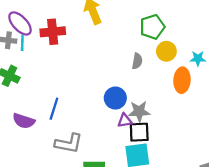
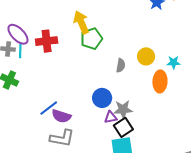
green pentagon: (152, 27) -> (91, 39), moved
blue line: (54, 109) -> (49, 108), turned 36
purple semicircle: (24, 121) -> (61, 116), moved
black square: (139, 132) -> (123, 127), turned -30

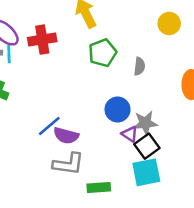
green pentagon: (91, 39) -> (103, 53), moved
yellow circle: (146, 56) -> (169, 24), moved
purple triangle: (111, 117) -> (130, 134), turned 48

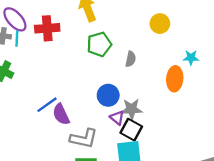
purple semicircle: (66, 136) -> (61, 114), turned 45
black square: (147, 146) -> (131, 130), turned -30
gray L-shape: (68, 164) -> (84, 138), moved

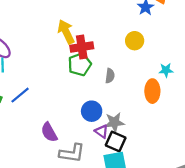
red cross: (47, 28) -> (82, 47), moved
blue line: (47, 105) -> (20, 95), moved

